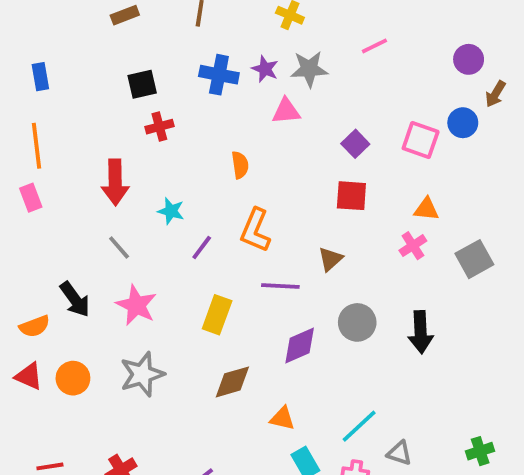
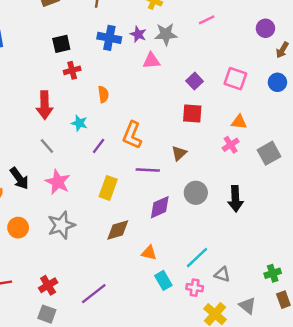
blue circle: (463, 123) -> (277, 82), moved
orange semicircle: (240, 165) -> (103, 94), moved

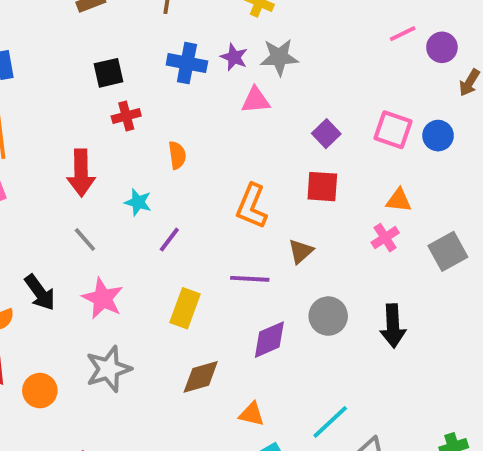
pink line: (207, 20) -> (403, 34), moved
blue circle: (277, 82) -> (438, 136), moved
orange L-shape: (132, 135) -> (252, 206), moved
orange circle: (18, 228) -> (40, 391), moved

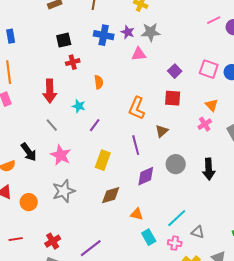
orange triangle: (399, 200) -> (212, 105), turned 40
purple line: (250, 279) -> (136, 145), turned 72

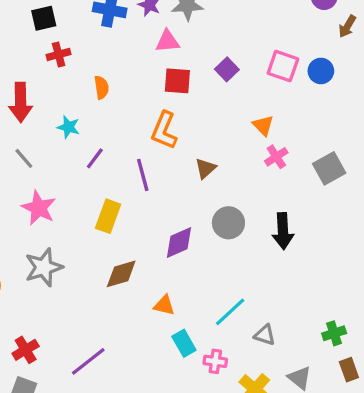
red square: (173, 98) -> (177, 81), moved
orange triangle: (212, 105) -> (263, 125), moved
purple line: (136, 145) -> (143, 175), moved
pink cross: (175, 243) -> (215, 361), moved

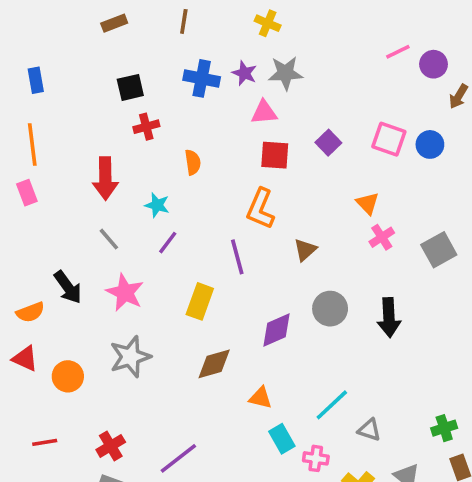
purple line: (95, 158) -> (168, 243), moved

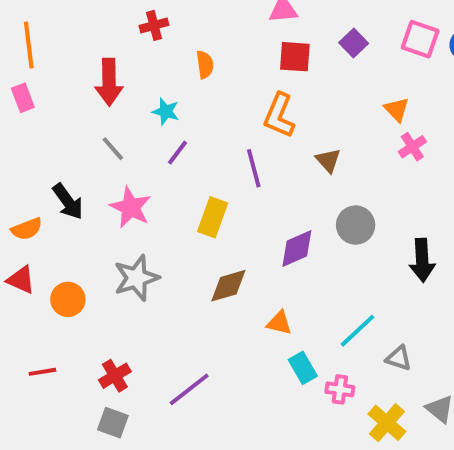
brown triangle: (305, 250) -> (328, 160), turned -30
black arrow: (389, 318) -> (422, 260), moved

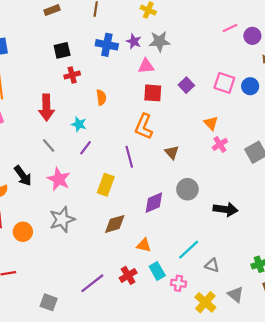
black arrow: (422, 260) -> (226, 209), turned -80
red cross: (115, 376) -> (128, 275), moved

